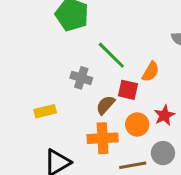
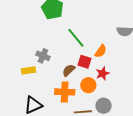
gray cross: (81, 78) -> (43, 56), moved
red star: (164, 115) -> (103, 73), moved

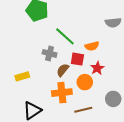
orange semicircle: (101, 51) -> (92, 46), turned 48
gray cross: (43, 56) -> (50, 53), moved
gray circle: (104, 106) -> (113, 99), moved

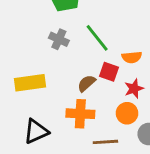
gray cross: (50, 53) -> (59, 39), moved
yellow rectangle: (22, 76) -> (30, 83), size x1.5
orange circle: (85, 82) -> (127, 113), moved

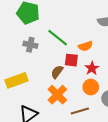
orange cross: (80, 114) -> (57, 95), turned -36

